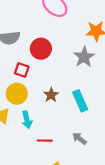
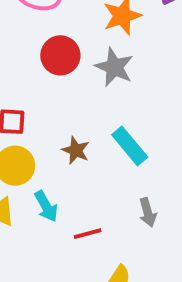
red circle: (41, 49) -> (60, 55), moved
gray arrow: (79, 139) -> (148, 212), turned -128

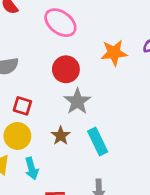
gray star: (114, 67) -> (77, 101), moved

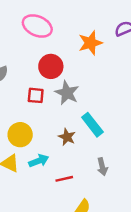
red square: (22, 106) -> (36, 95), moved
brown star: (61, 136) -> (67, 137), moved
cyan arrow: (32, 168) -> (39, 161), turned -84

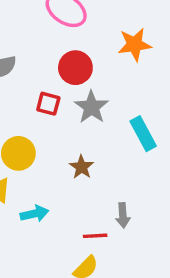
cyan rectangle: (92, 125) -> (143, 134), moved
cyan arrow: (39, 161) -> (34, 214), moved
red line: (64, 179) -> (95, 236), moved

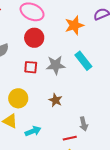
red circle: (75, 68) -> (34, 38), moved
gray star: (91, 107) -> (56, 65), turned -30
cyan rectangle: (143, 134) -> (83, 61), moved

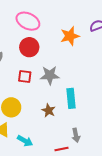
cyan rectangle: (83, 61) -> (71, 98), moved, turned 30
cyan arrow: (33, 131) -> (25, 141), turned 49

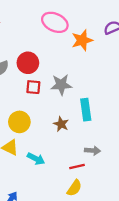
pink ellipse: (28, 21) -> (55, 22), moved
red circle: (29, 47) -> (28, 63), moved
gray arrow: (76, 135) -> (93, 151), turned -72

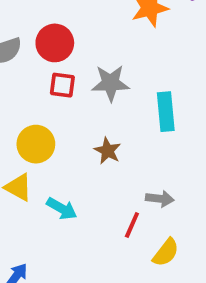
cyan rectangle: (86, 110) -> (166, 112), moved
red line: (77, 166) -> (132, 225), turned -56
yellow semicircle: (74, 188) -> (166, 252), moved

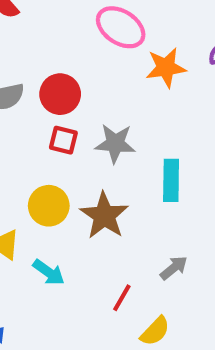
yellow circle: (36, 144) -> (49, 206), moved
brown star: (108, 151) -> (104, 216), size x1.6
gray arrow: (160, 199) -> (174, 268), moved, turned -52

